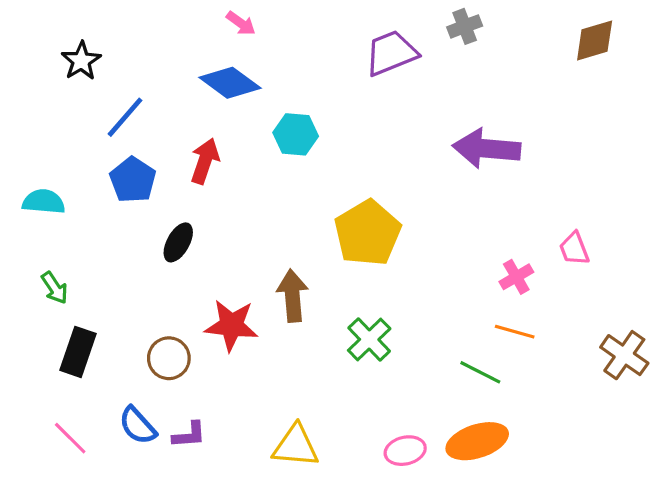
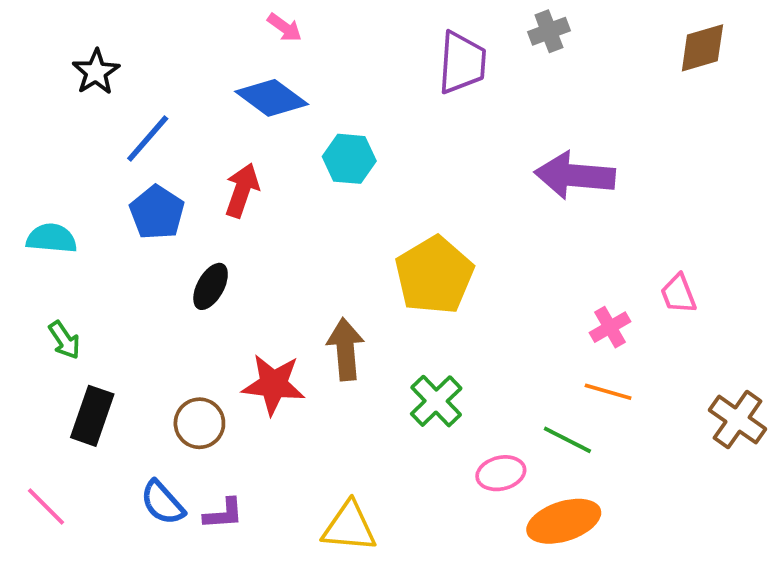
purple trapezoid: (391, 53) -> (462, 63), turned 116
pink line: (70, 438) -> (46, 506), moved
pink ellipse: (405, 451) -> (501, 473), moved

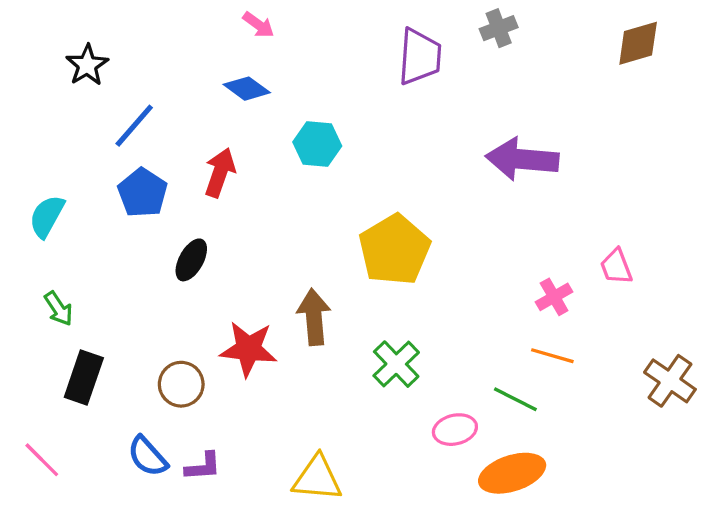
blue diamond: (272, 98) -> (247, 89), size x0.7
cyan semicircle: (52, 238) -> (47, 216), turned -66

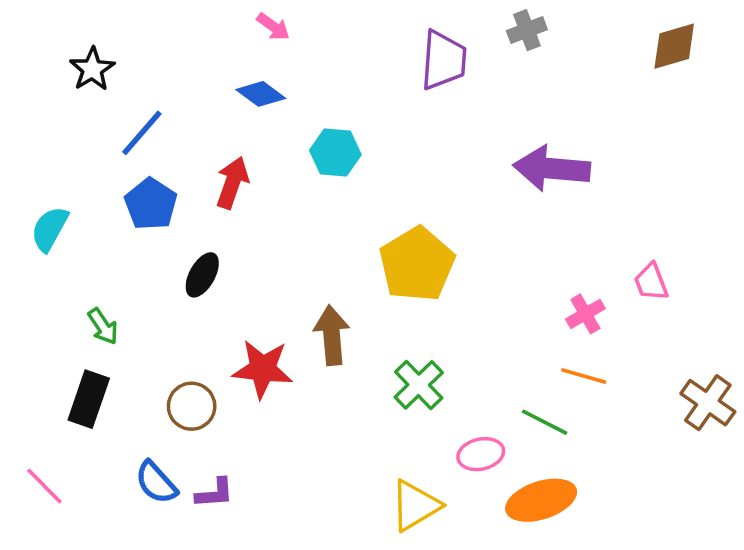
green arrow: (59, 309) -> (103, 326), moved
yellow triangle: (317, 478) -> (415, 506), moved, turned -36

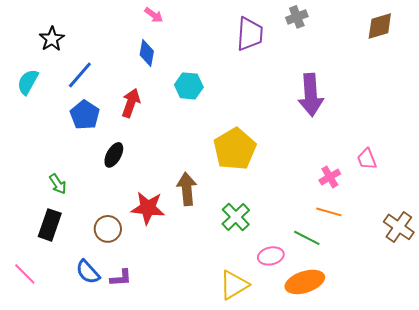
blue diamond: (261, 94) -> (147, 53), turned 64
purple arrow: (552, 168) -> (311, 95), turned -99
cyan semicircle: (50, 229) -> (28, 82), moved

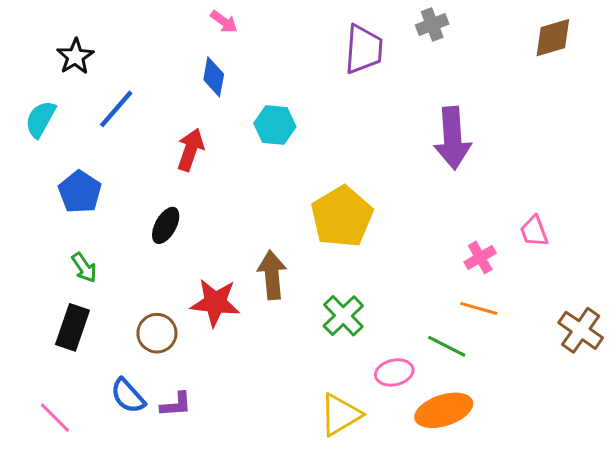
blue pentagon: (85, 115) -> (80, 192), moved
pink line: (25, 274) -> (55, 418), moved

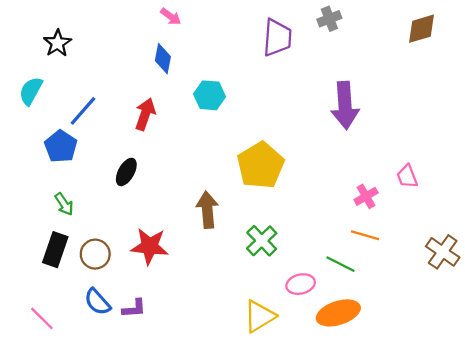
blue line: (116, 109) -> (83, 111), moved
red star: (215, 303) -> (150, 246), moved
brown circle: (157, 333) -> (95, 254), moved

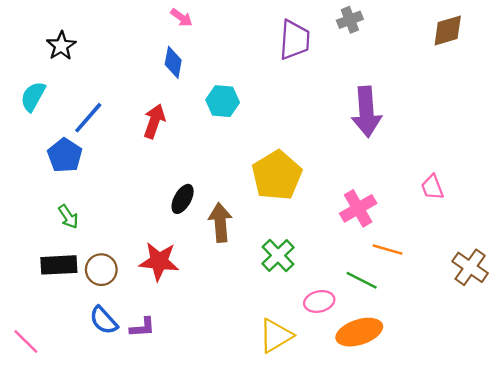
black ellipse: (126, 172) -> (183, 199), moved
pink cross: (366, 196) -> (358, 208), moved, size x1.4
black rectangle: (55, 250) -> (59, 265), turned 68
pink line: (42, 318) -> (26, 341), moved

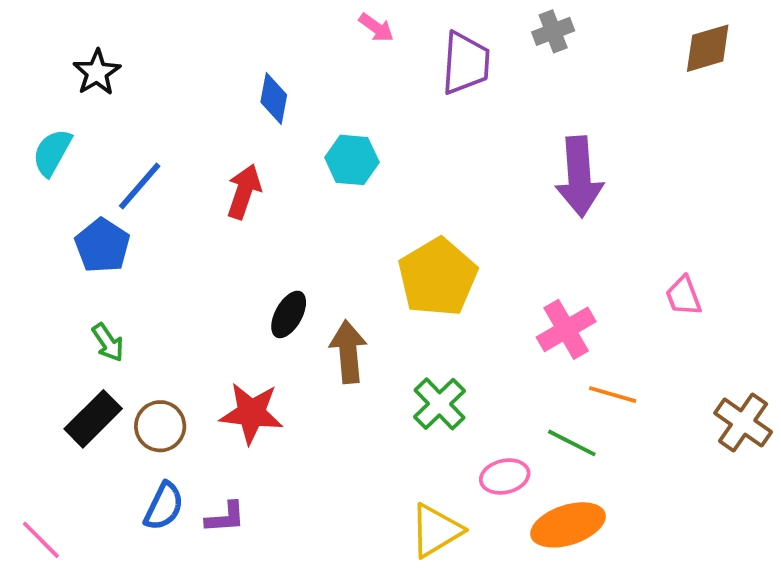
pink arrow: (181, 17) -> (376, 28), moved
black rectangle: (59, 265) -> (93, 419), turned -42
blue semicircle: (104, 320) -> (164, 506), turned -112

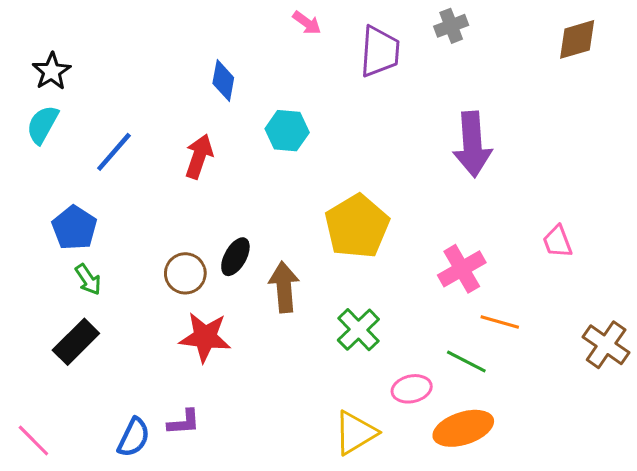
black star: (97, 72) -> (52, 71), moved
blue pentagon: (102, 246) -> (74, 228), moved
brown circle: (160, 426) -> (185, 273), moved
blue semicircle: (164, 506) -> (134, 437), moved

